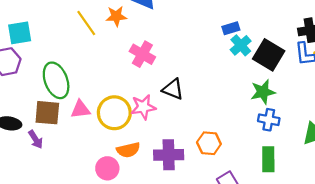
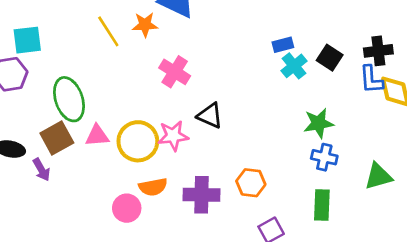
black square: (269, 55) -> (330, 58), moved, size x0.7
brown square: (47, 113) -> (57, 138), turned -36

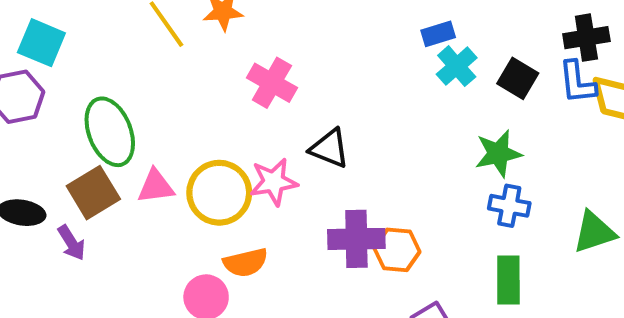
cyan square: (27, 40) -> (41, 43), turned 32
black square: (330, 58) -> (518, 78), moved
purple cross: (202, 195) -> (356, 239), moved

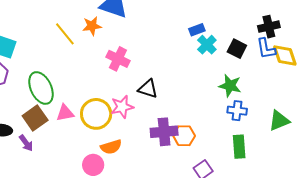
green star: (498, 153) -> (230, 86), turned 30

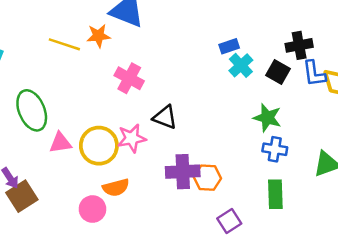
black cross: (269, 27) -> (299, 45), moved
yellow line: (65, 34) -> (64, 44), turned -35
brown square: (35, 118) -> (22, 196), moved

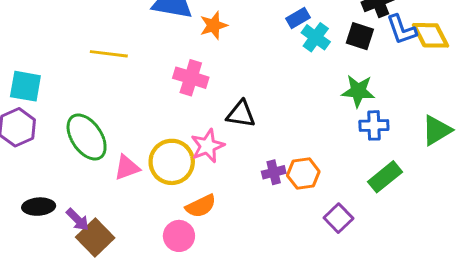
orange star: (99, 36) -> (214, 25), moved
purple cross: (183, 172) -> (274, 172), size x0.6
green rectangle: (275, 194) -> (385, 177), turned 64

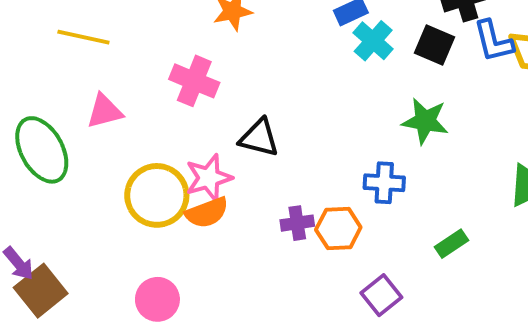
blue cross: (374, 125) -> (384, 183), moved
pink triangle: (127, 168) -> (104, 111), moved
green rectangle: (385, 177) -> (451, 244), size x0.7
orange semicircle: (201, 206) -> (207, 213), moved

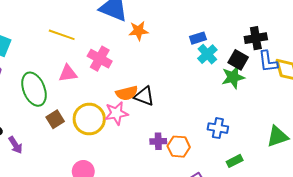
pink cross: (194, 81) -> (100, 59), moved
green star: (425, 121) -> (233, 77), moved, turned -30
blue cross: (384, 183) -> (218, 128), moved
orange semicircle: (207, 213) -> (127, 93), moved
brown square: (41, 291) -> (55, 119), moved, size x0.7

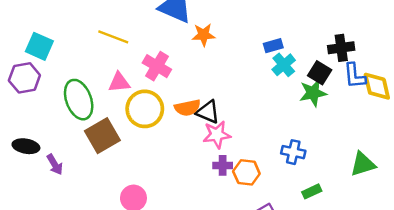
pink star: (116, 113) -> (217, 135), moved
brown square: (55, 119) -> (102, 136), size x1.6
yellow circle: (89, 119) -> (145, 109), moved

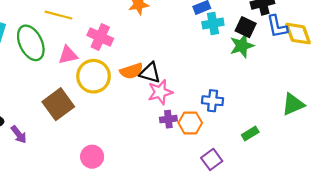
cyan cross: (284, 65) -> (213, 23), turned 36
green ellipse: (79, 100) -> (31, 43), moved
blue cross: (293, 152) -> (213, 101), moved

